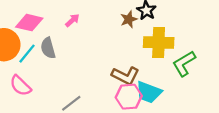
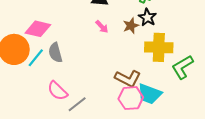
pink arrow: (72, 20) -> (102, 27), moved, turned 88
pink semicircle: (20, 86) -> (57, 91), moved

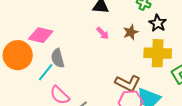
black star: (147, 17) -> (158, 23), moved
cyan line: (36, 58) -> (46, 72), moved

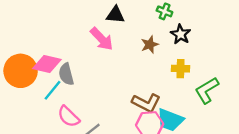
pink arrow: (103, 33) -> (102, 39), moved, size x1.6
pink diamond: (41, 35) -> (47, 64), moved
yellow cross: (158, 53) -> (181, 69), size x0.6

